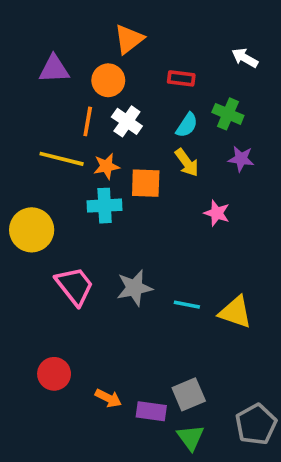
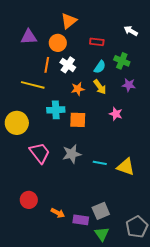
orange star: (106, 166) -> (78, 89), moved
orange square: (146, 183) -> (78, 120), moved

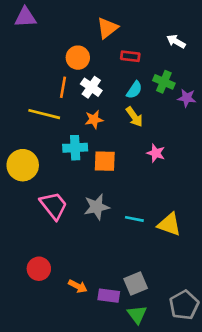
orange triangle: (69, 21) -> (107, 28), moved
purple triangle: (29, 37) -> (25, 17), moved
purple star: (129, 85) -> (187, 98), moved
orange star: (78, 89) -> (94, 119), moved

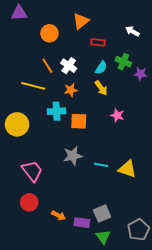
orange circle: (78, 58) -> (49, 33), moved
orange line: (63, 87) -> (47, 66), turned -42
pink trapezoid: (54, 206) -> (32, 171), moved

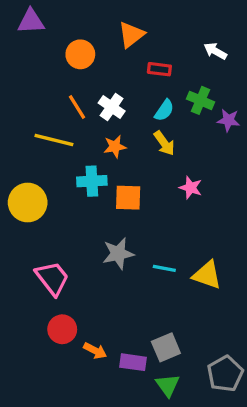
red circle: (29, 202) -> (62, 329), moved

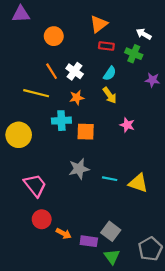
orange triangle: (131, 35) -> (99, 24), moved
green cross: (200, 100) -> (134, 54), moved
gray square: (166, 347) -> (111, 231), turned -30

